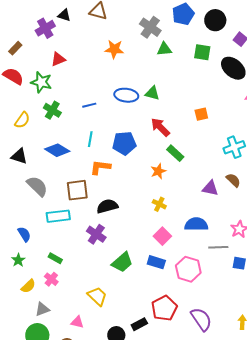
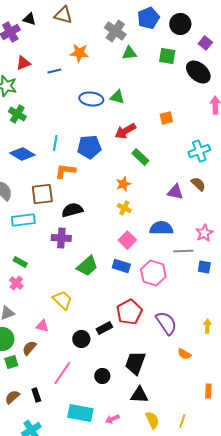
blue line: (89, 105) -> (54, 71), moved
red arrow: (160, 127) -> (125, 131), turned -75
orange star: (158, 171) -> (123, 184), moved
purple cross: (96, 234) -> (61, 238), turned -30

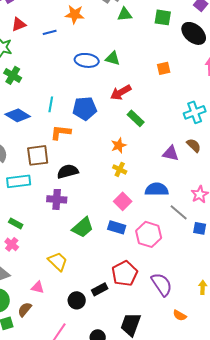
orange square: (166, 118) -> (164, 68), moved
gray line: (183, 251) -> (179, 212), turned 42

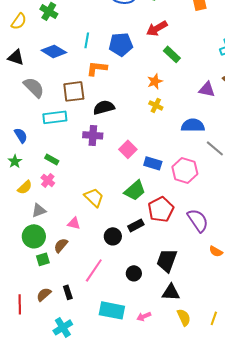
pink square: (123, 201) -> (128, 149), moved
green trapezoid: (83, 227) -> (135, 190), moved

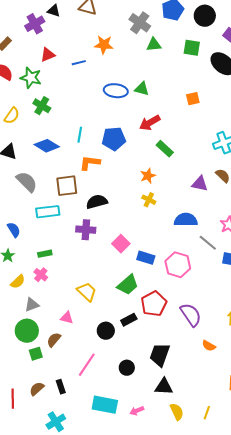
green rectangle: (52, 159) -> (45, 254), turned -40

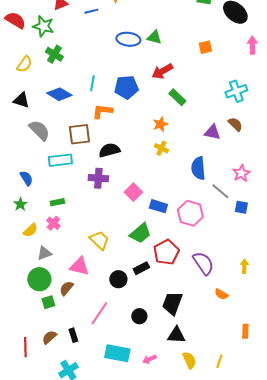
blue semicircle: (186, 220) -> (198, 168), turned -95
pink triangle: (67, 318) -> (79, 266), size x1.5

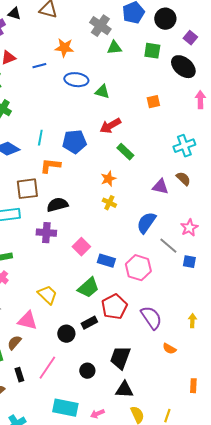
blue ellipse: (128, 39) -> (76, 80), moved
blue semicircle: (198, 168) -> (146, 223), turned 40
black rectangle: (73, 335) -> (19, 375), moved

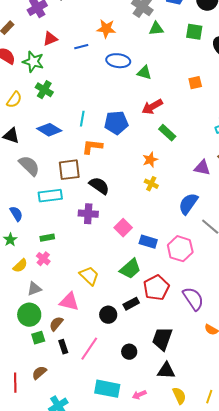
black semicircle: (57, 205) -> (99, 186), turned 50
black rectangle: (19, 375) -> (63, 347), moved

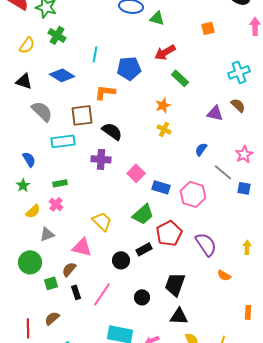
cyan line: (82, 119) -> (95, 54), moved
blue semicircle: (188, 204) -> (201, 149), size x0.6
green circle: (29, 315) -> (30, 262), moved

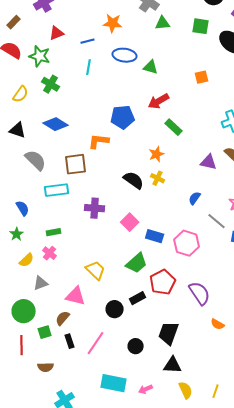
cyan line: (95, 54) -> (89, 67), moved
black semicircle: (112, 131) -> (134, 180), moved
brown semicircle: (52, 318) -> (46, 367), turned -140
red line: (28, 328) -> (22, 345), moved

